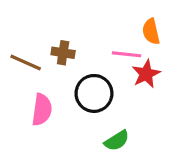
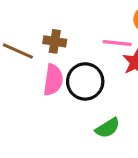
pink semicircle: (42, 110) -> (53, 80), moved

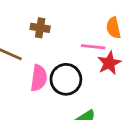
brown cross: (55, 41) -> (40, 28), moved

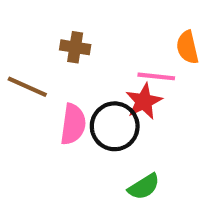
red star: (109, 63) -> (144, 101), moved

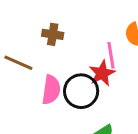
pink line: (156, 76) -> (111, 55), turned 75

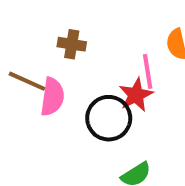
pink semicircle: (51, 90) -> (52, 97), moved

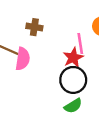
black circle: (109, 118) -> (73, 80), moved

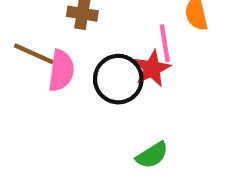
black circle: (73, 80) -> (118, 79), moved

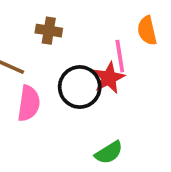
pink semicircle: (61, 71) -> (29, 103), moved

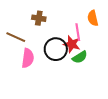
red star: (109, 78) -> (72, 44), turned -30
green semicircle: (109, 153) -> (80, 57), moved

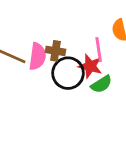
brown cross: (39, 18) -> (55, 51), moved
pink semicircle: (28, 58) -> (37, 56), moved

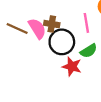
pink semicircle: (37, 56) -> (37, 28), turned -40
red star: (90, 66) -> (72, 67), moved

